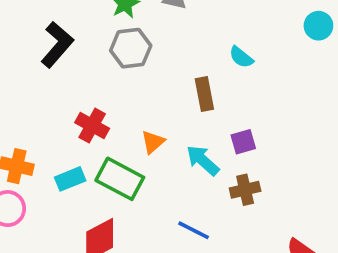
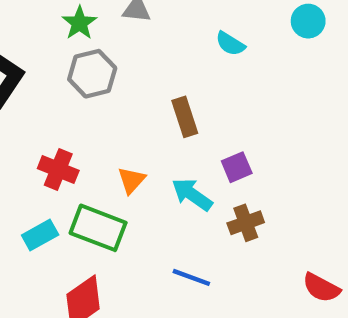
cyan semicircle: (241, 57) -> (230, 44), moved

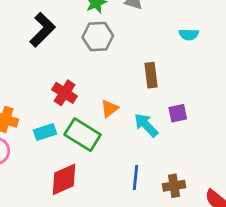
cyan semicircle: (230, 44) -> (189, 34), turned -42
brown cross: (246, 223) -> (174, 186), moved
blue line: (191, 277) -> (135, 177), turned 65

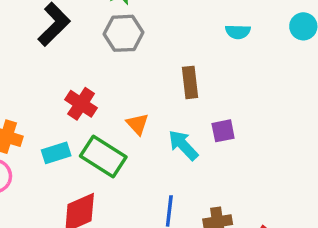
orange triangle: (110, 109) -> (137, 124), turned -36

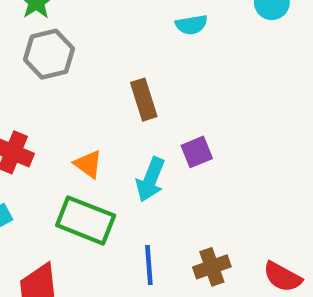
cyan arrow: (183, 145) -> (150, 180), turned -104
green rectangle: (103, 157) -> (86, 220), moved

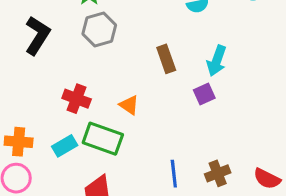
cyan arrow: (150, 180) -> (217, 61), moved
green rectangle: (86, 220) -> (103, 139), moved

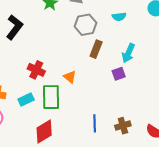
gray hexagon: (99, 30) -> (85, 25), moved
brown rectangle: (166, 59) -> (96, 49), turned 36
green rectangle: (103, 139) -> (51, 97), turned 65

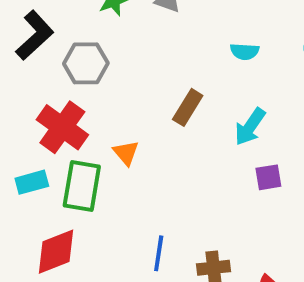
gray hexagon: (85, 25) -> (86, 63), moved
red cross: (36, 70) -> (62, 127), size x1.4
purple square: (119, 74) -> (268, 177), moved

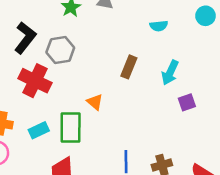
red cross: (62, 127) -> (35, 81), moved

